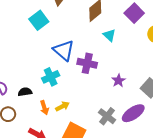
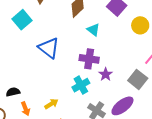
purple cross: (87, 63) -> (89, 59), moved
cyan cross: (51, 77) -> (81, 85), moved
orange arrow: (44, 108) -> (25, 109), moved

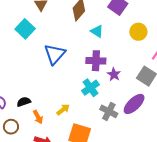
yellow circle: (140, 25) -> (138, 32), moved
blue triangle: (49, 48) -> (55, 54), turned 40

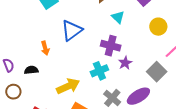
yellow arrow: (63, 110) -> (68, 86), size x1.6
orange arrow: (38, 117) -> (45, 48), moved

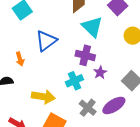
cyan triangle: (118, 17) -> (92, 27), size x1.6
yellow arrow: (68, 86) -> (43, 97), turned 35

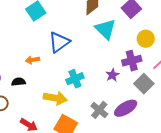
purple cross: (85, 55) -> (132, 61), moved, turned -30
orange arrow: (20, 59) -> (32, 60), turned 96
cyan cross: (74, 81) -> (75, 79), moved

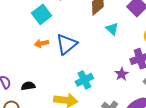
cyan triangle: (105, 29) -> (112, 29), size x0.6
orange arrow: (32, 60) -> (42, 43), moved

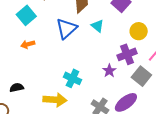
blue triangle: (67, 44) -> (67, 29), moved
cyan cross: (84, 80) -> (72, 78), turned -36

